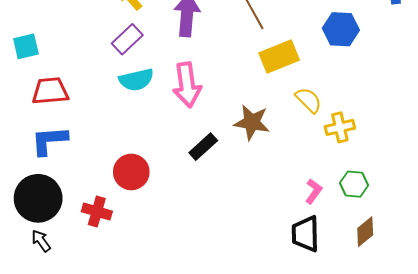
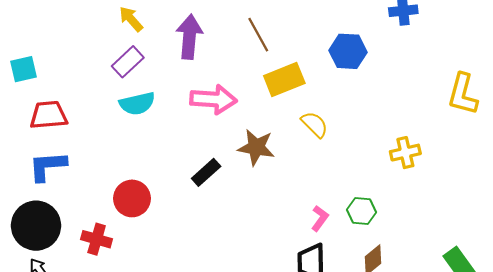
pink arrow: (187, 85) -> (213, 99), moved, turned -78
yellow cross: (340, 127) -> (405, 153), moved

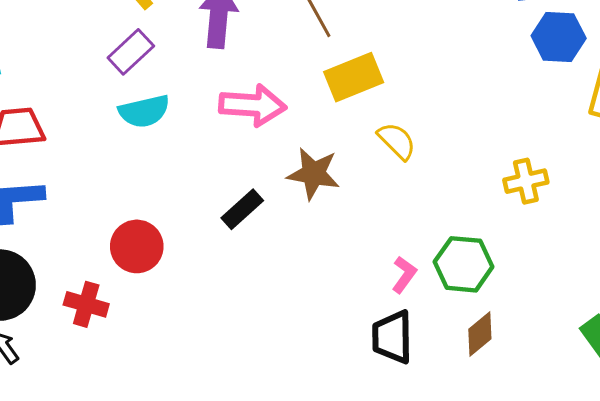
blue hexagon: (348, 51) -> (559, 37), moved
green hexagon: (362, 211) -> (464, 264), size x1.4

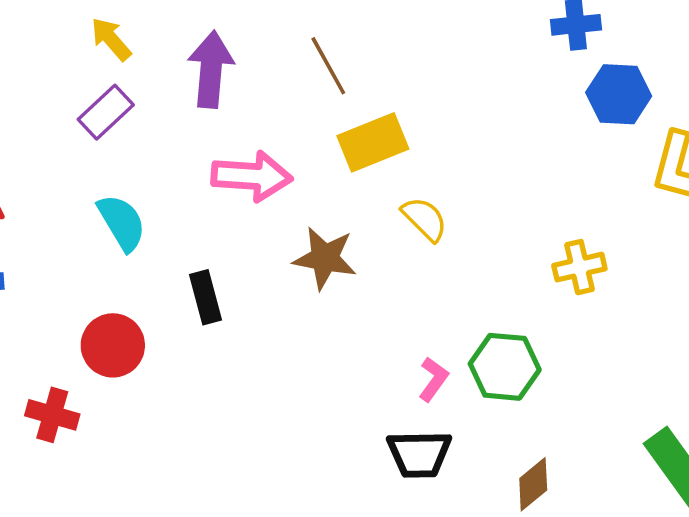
cyan semicircle: (144, 111) -> (122, 223), moved, turned -108
black rectangle: (242, 209) -> (205, 297), moved, turned -63
brown diamond: (480, 334) -> (533, 484), moved
black trapezoid: (392, 337) -> (419, 454), turned -90

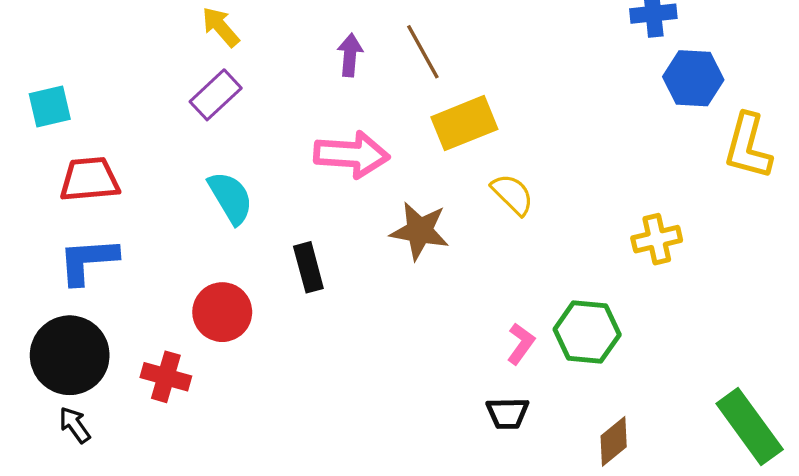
purple arrow: (211, 69) -> (350, 55), moved, size x0.6
black trapezoid: (419, 454) -> (507, 413), size x0.7

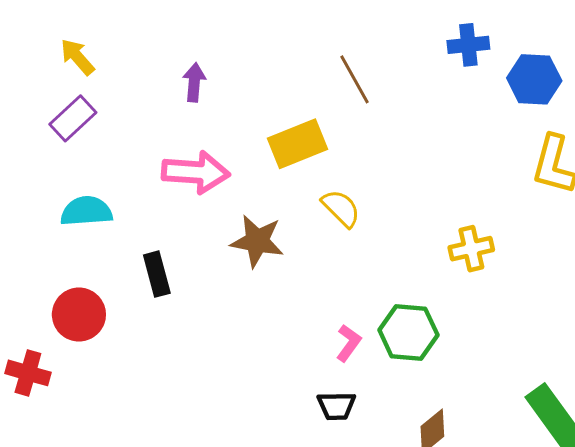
brown line: (423, 52) -> (354, 79), moved
blue hexagon: (693, 78) -> (534, 79), moved
cyan semicircle: (231, 198) -> (86, 211), turned -63

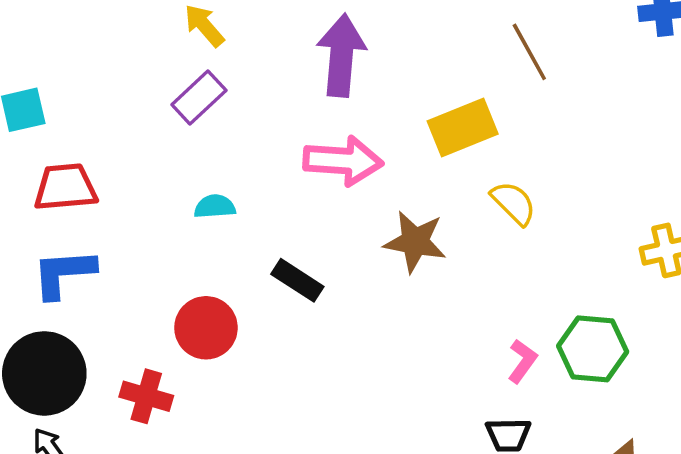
purple arrow: (194, 82) -> (341, 55), size x1.8
cyan semicircle: (86, 211) -> (215, 207), size x0.7
black rectangle: (157, 274) -> (297, 280), turned -42

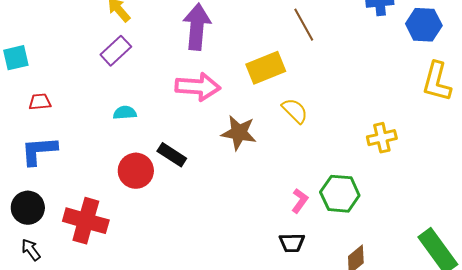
red trapezoid: (65, 187) -> (40, 102), size x0.6
red circle: (206, 328) -> (136, 171), moved
black circle: (44, 373) -> (28, 208), size x0.7
red cross: (146, 396) -> (86, 221), size x1.5

